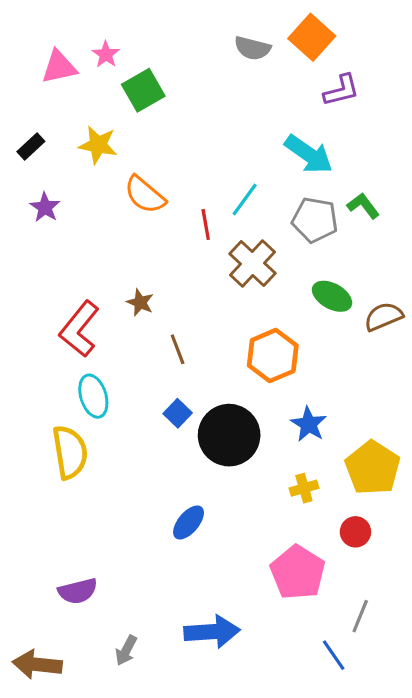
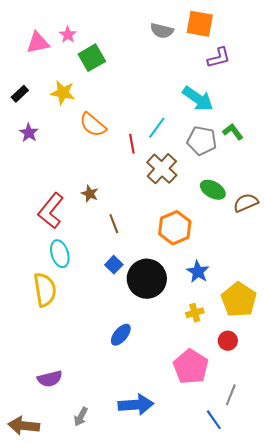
orange square: (312, 37) -> (200, 24), turned -32

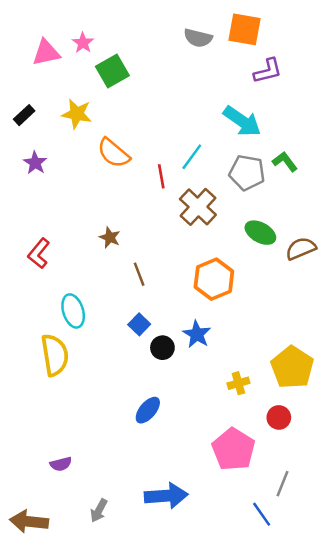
red L-shape: (51, 211) -> (39, 253), moved, size x0.7
blue star: (198, 272) -> (197, 334), moved
black circle: (147, 279) -> (162, 348), moved, size x0.5
purple semicircle: (50, 379) -> (61, 464), size x0.7

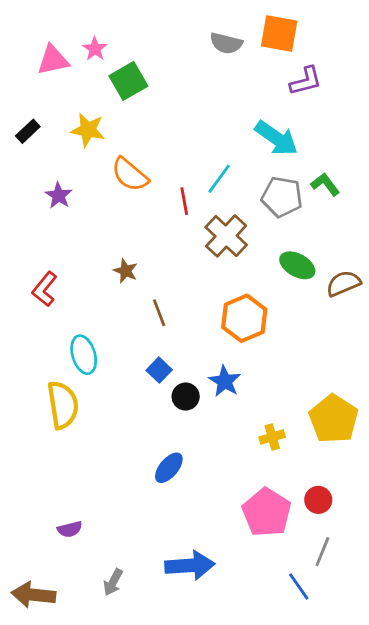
purple star: (35, 163) -> (59, 195), moved
red circle: (279, 417) -> (318, 500), moved

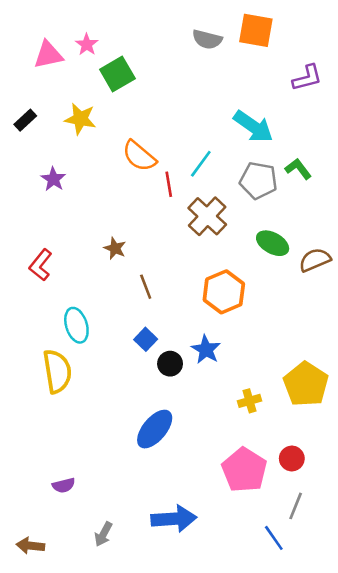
purple L-shape: (306, 81) -> (307, 78), moved
orange semicircle: (130, 175) -> (139, 156), moved
blue ellipse: (169, 468) -> (155, 429), size x1.4
brown arrow: (33, 595) -> (30, 546), size x0.7

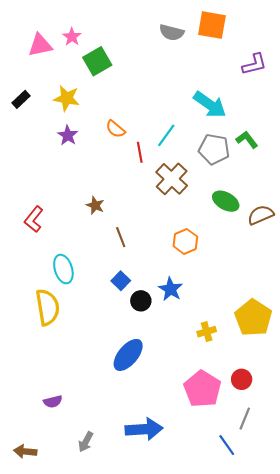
orange semicircle: (139, 156) -> (115, 129), size x0.7
purple star: (53, 179) -> (68, 135), moved
orange hexagon: (224, 292) -> (185, 241), size x0.7

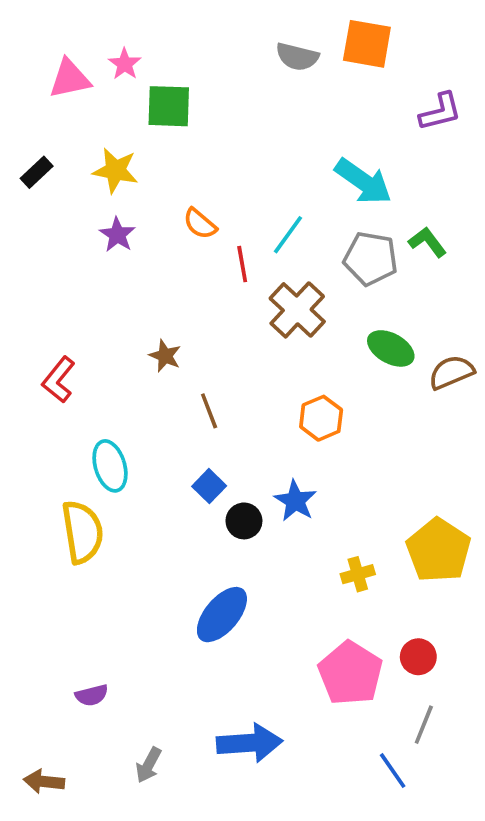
green square: (97, 61) -> (169, 106), turned 32

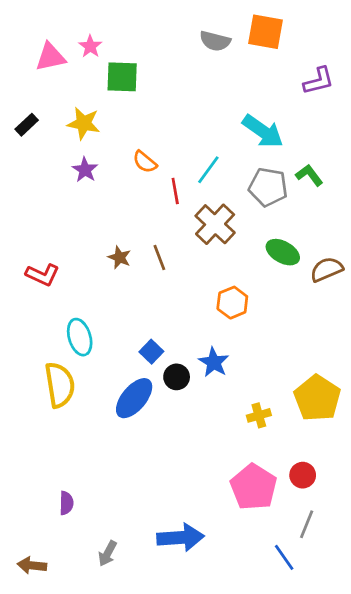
red L-shape: (59, 380) -> (42, 275), turned -104
brown line: (209, 411) -> (159, 257), moved
blue ellipse: (222, 615) -> (134, 398), moved
purple semicircle: (92, 695) -> (66, 503), turned -75

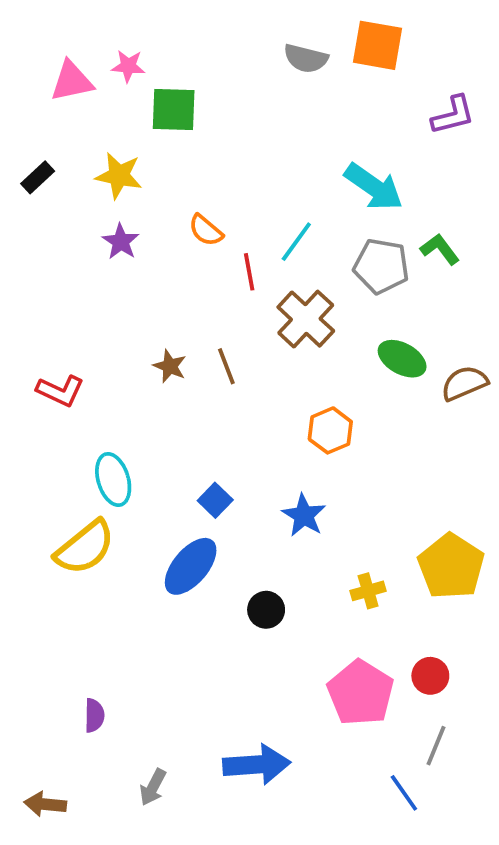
pink star: (90, 46) -> (128, 66), turned -30
black circle: (177, 377) -> (266, 610), moved
yellow semicircle: (60, 385) -> (85, 547), turned 60

